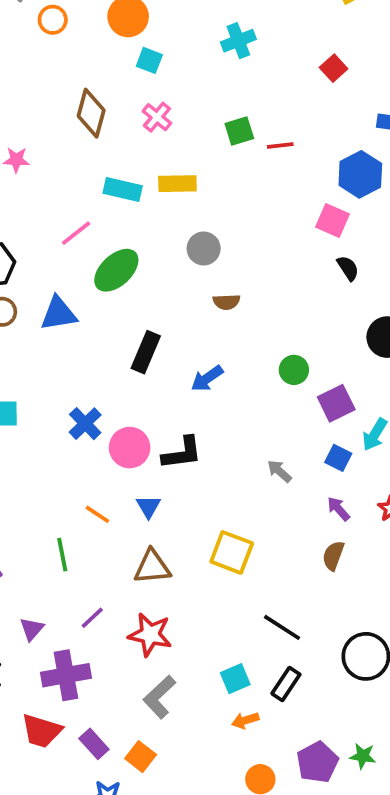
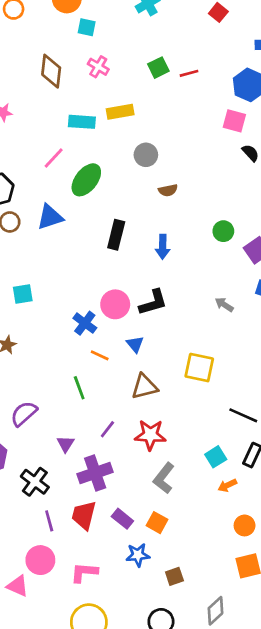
blue arrow: (207, 378) -> (163, 247), turned -45
blue cross: (85, 424) -> (85, 323), moved
red trapezoid: (42, 731) -> (84, 515), turned 96

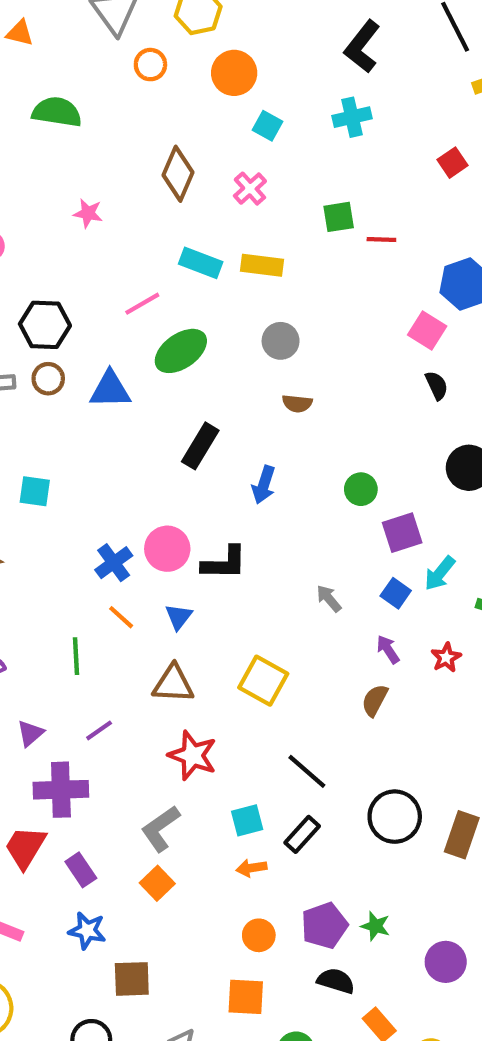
cyan square: (87, 27) -> (267, 126), moved
red star: (150, 435) -> (193, 755), moved
orange square: (157, 523) -> (157, 883), moved
brown square: (174, 576) -> (132, 979), size x1.4

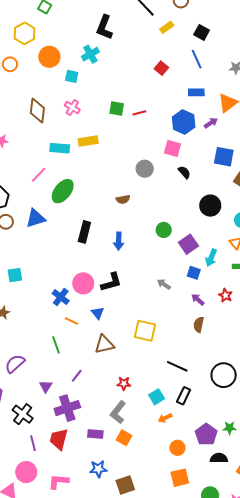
cyan cross: (352, 117) -> (90, 54), moved
green square: (339, 217) -> (117, 108), turned 35
gray circle: (281, 341) -> (145, 169), moved
red star: (193, 755) -> (124, 383), moved, size x0.6
purple rectangle: (81, 870) -> (95, 434), moved, turned -35

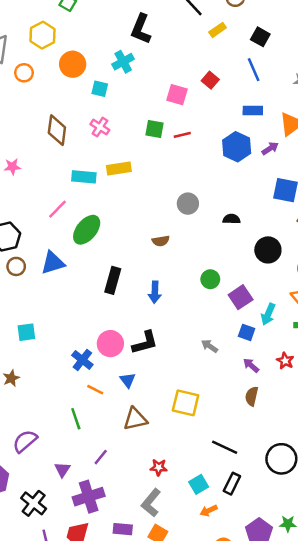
pink square: (173, 148) -> (177, 95), moved
black semicircle: (184, 172) -> (231, 219), moved, turned -48

